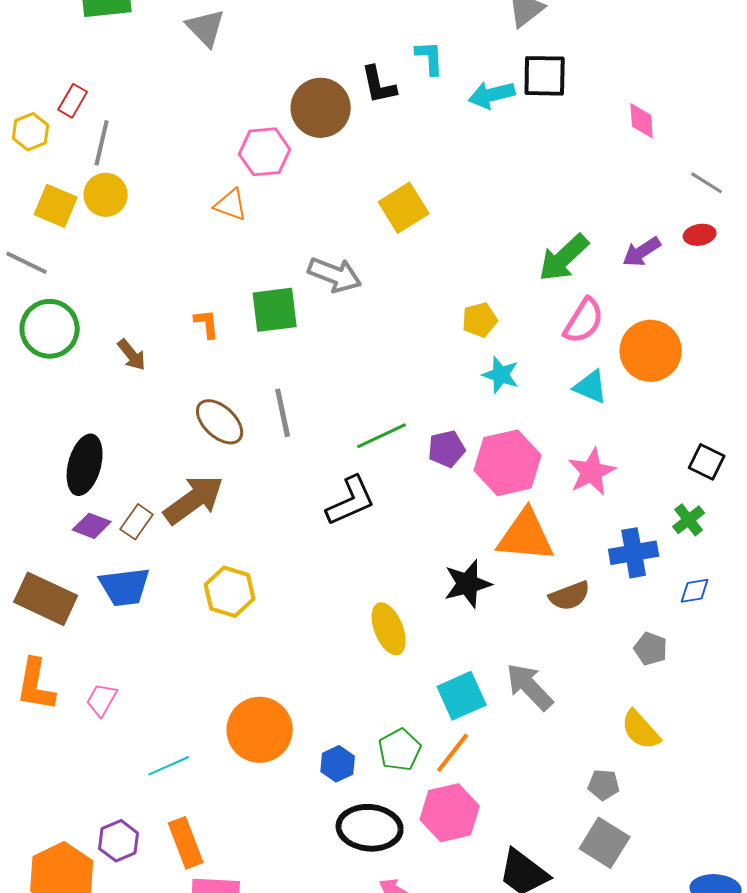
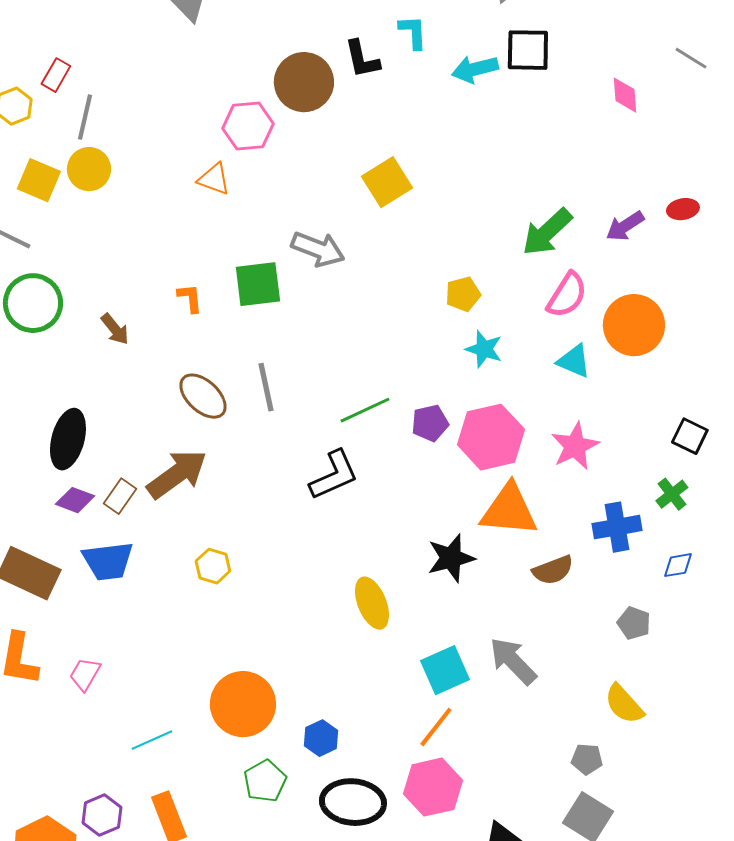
gray line: (707, 183) -> (691, 58), moved
yellow hexagon: (230, 592) -> (213, 566), size x0.7
green pentagon: (400, 750) -> (265, 781), moved

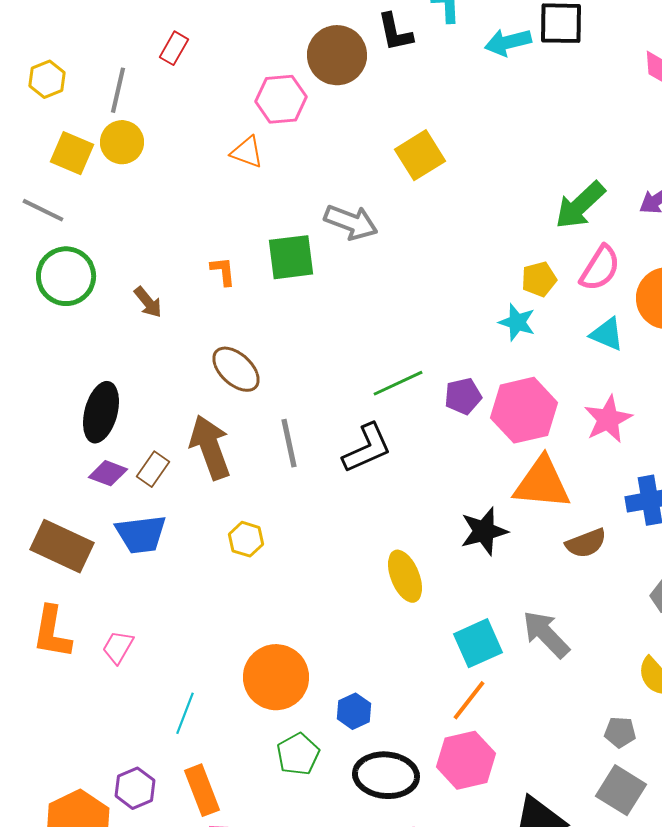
red rectangle: (56, 75) -> (174, 48), moved
yellow pentagon: (463, 294) -> (539, 279), moved
gray line: (266, 387) -> (289, 443), moved
brown arrow: (177, 474) -> (210, 447), turned -74
cyan line: (152, 740) -> (185, 713), turned -45

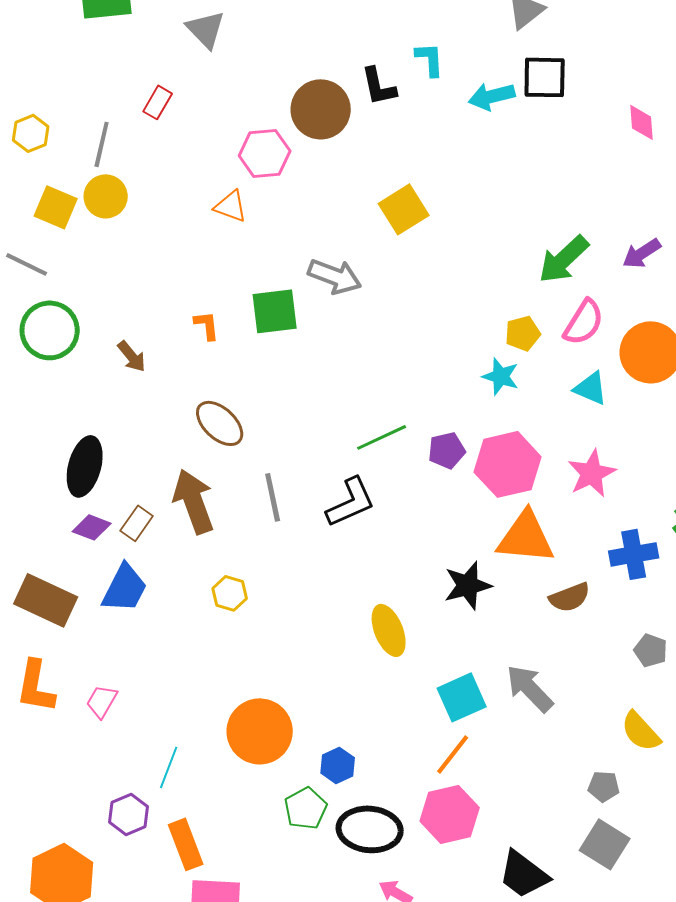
blue trapezoid: (141, 534) -> (125, 588), turned -56
green pentagon: (298, 754) -> (306, 808), moved
purple hexagon: (135, 788) -> (129, 814), moved

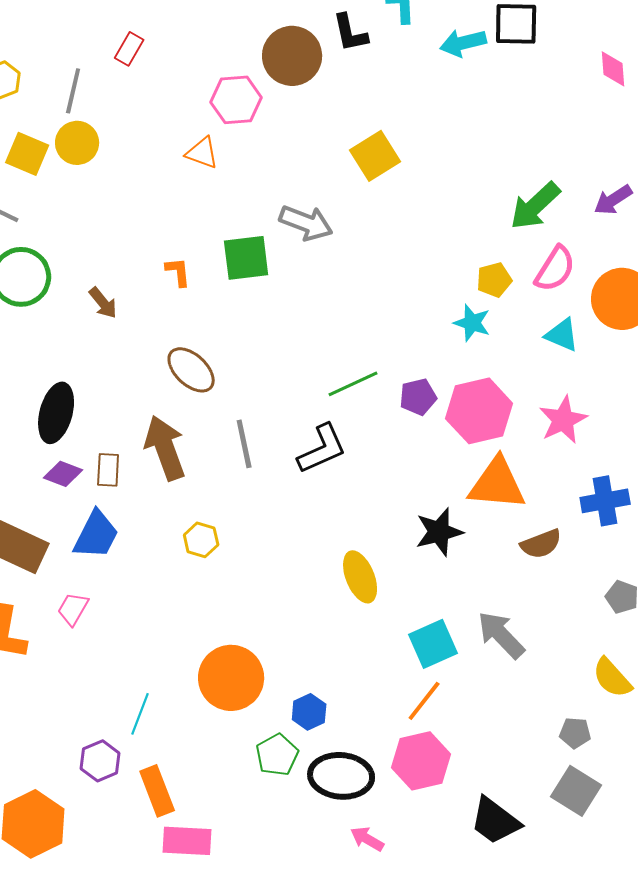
brown rectangle: (137, 523) -> (108, 470), turned -32
pink trapezoid: (102, 701) -> (73, 609), moved

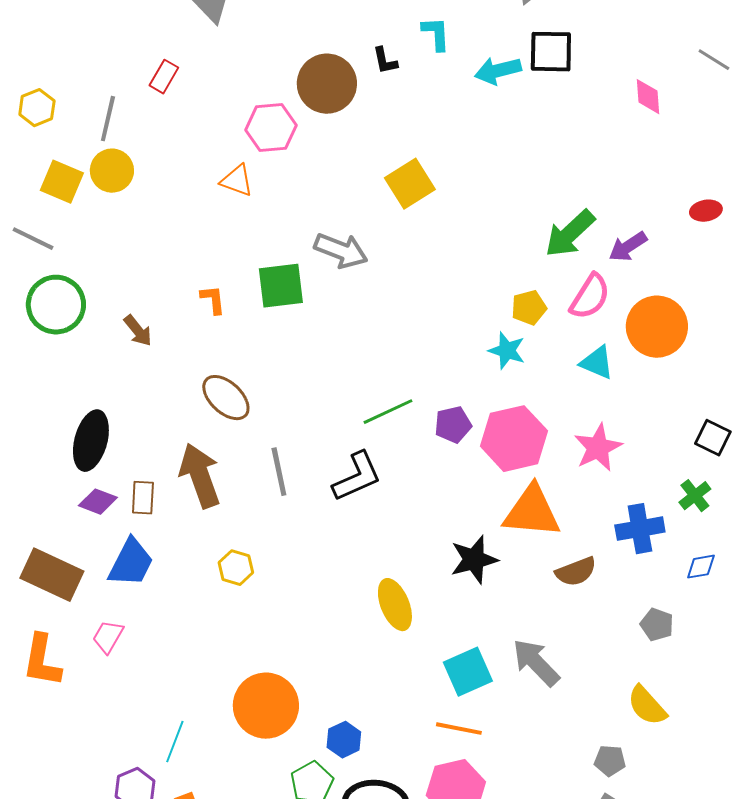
black L-shape: (350, 33) -> (385, 61), size x0.7
purple arrow: (613, 200) -> (628, 247), moved
orange line: (424, 701) -> (459, 729), turned 63

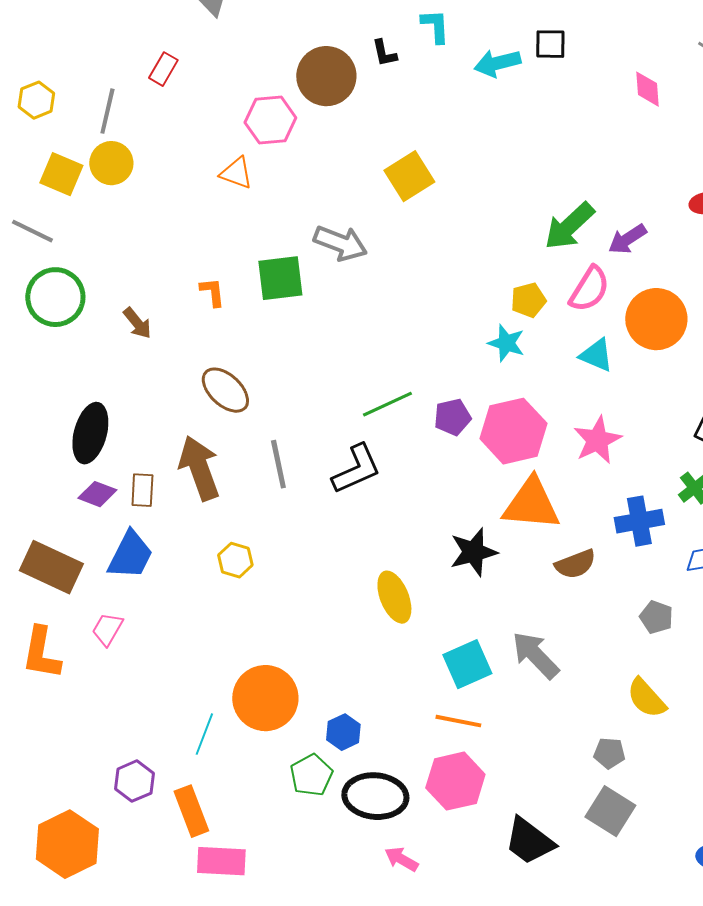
black square: (551, 52) -> (550, 44), size x0.7
cyan line: (175, 742) -> (204, 734), moved

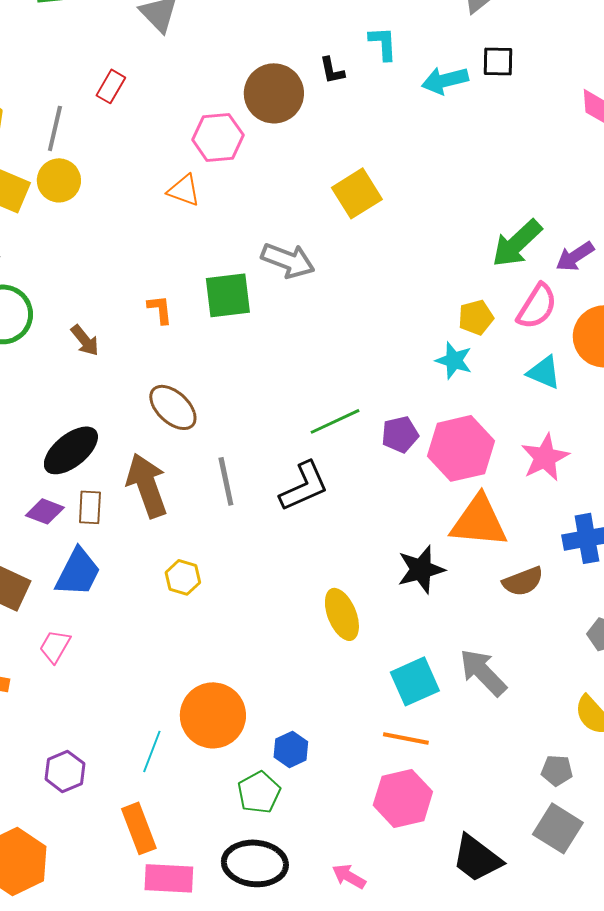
black ellipse: (90, 433) -> (71, 450), moved, turned 36
purple hexagon: (134, 781) -> (65, 771), moved
black ellipse: (375, 796) -> (255, 863), moved

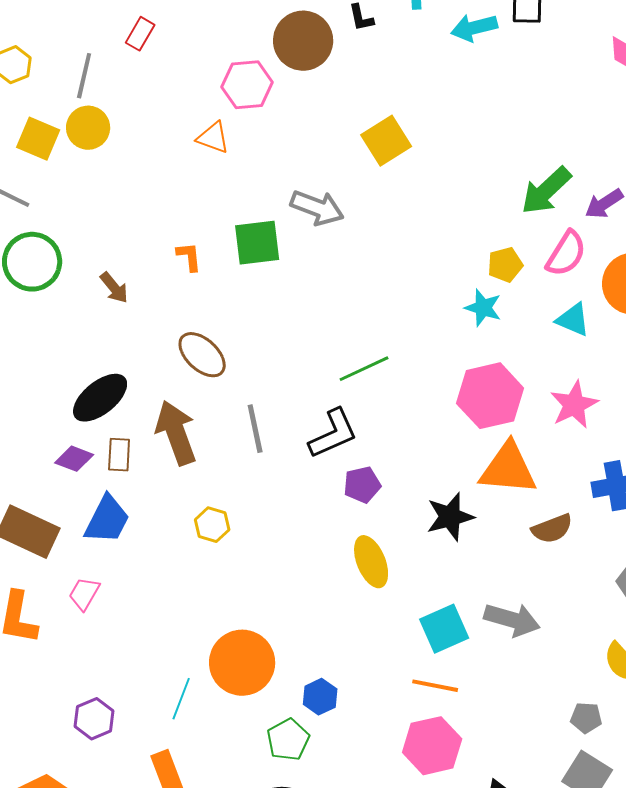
purple pentagon: (400, 434) -> (362, 485), moved
gray arrow: (483, 672) -> (512, 620), turned 150

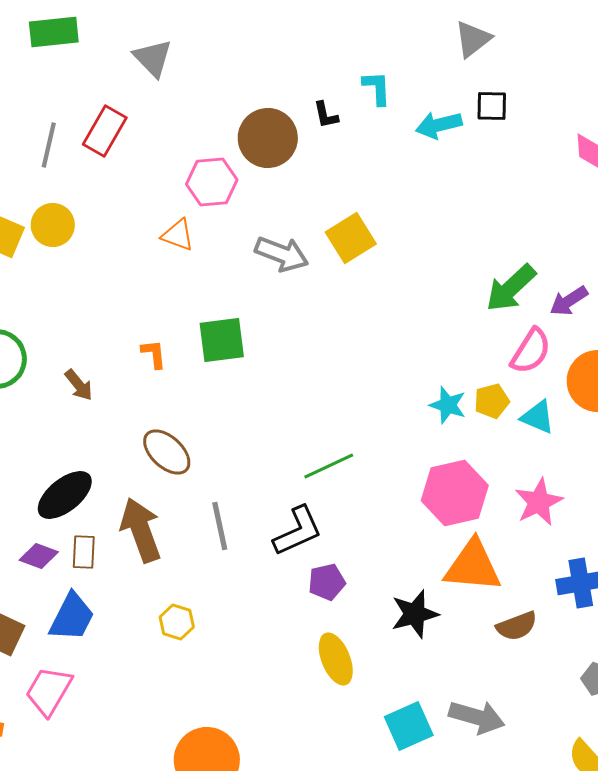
red rectangle: (140, 34) -> (105, 131), size x1.5
gray line: (84, 76) -> (49, 145), moved
gray arrow: (317, 208) -> (282, 254), moved
yellow pentagon: (505, 265) -> (492, 401), moved
pink trapezoid: (84, 594) -> (49, 691), size x1.5

